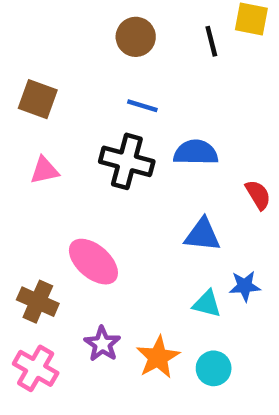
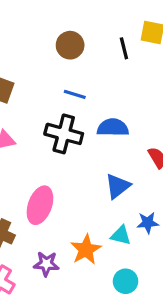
blue triangle: (202, 235) -> (118, 186), turned -44
pink ellipse: (93, 262) -> (40, 205), turned 69
purple star: (102, 344) -> (46, 264), turned -30
orange star: (158, 357) -> (86, 250), moved

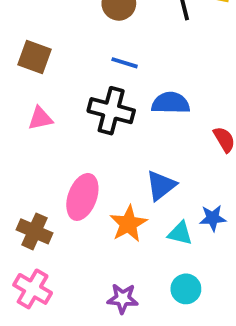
blue triangle: (118, 186) -> (161, 185), moved
orange star: (86, 250) -> (128, 224), moved
purple star: (46, 264) -> (123, 298), moved

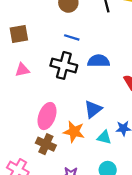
brown square: (34, 57) -> (19, 34), turned -30
orange star: (128, 224) -> (74, 132), turned -30
brown cross: (34, 231) -> (46, 144), moved

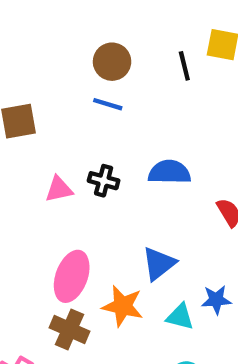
blue line: (72, 37) -> (108, 104), moved
black cross: (64, 65) -> (104, 181), size x0.6
pink triangle: (22, 70) -> (59, 189), moved

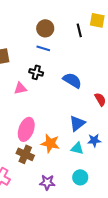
blue semicircle: (169, 172) -> (72, 80), turned 30
black cross: (104, 181) -> (36, 72), moved
blue triangle: (159, 264) -> (77, 123), moved

